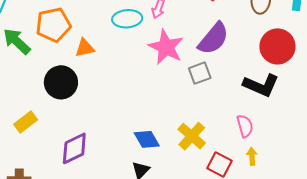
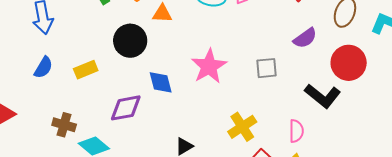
purple semicircle: (213, 39) -> (305, 38), moved, size x0.7
pink star: (166, 47) -> (209, 66), moved
blue diamond: (147, 139) -> (161, 82), moved

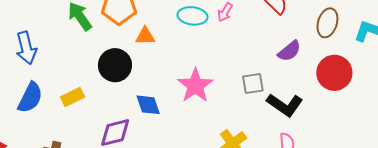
blue semicircle: (43, 67) -> (30, 98), size x1.4
black L-shape: (323, 96) -> (285, 105), moved

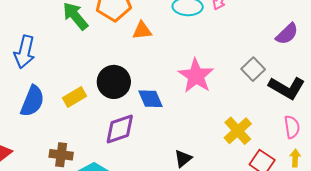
blue arrow: (26, 48) -> (24, 52), turned 32
black circle: (115, 65) -> (114, 82), moved
gray square: (253, 83) -> (253, 69), turned -30

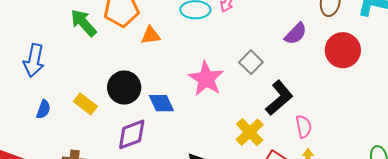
gray square: (253, 69) -> (251, 62), moved
black L-shape: (287, 88) -> (279, 98), moved, turned -69
yellow rectangle: (74, 97) -> (85, 104), turned 70
blue semicircle: (32, 101) -> (43, 109), size x0.6

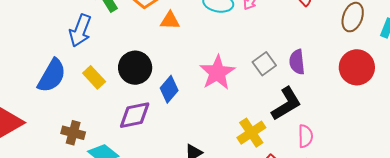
purple semicircle: (296, 34) -> (297, 62), moved, turned 120
blue arrow: (34, 60) -> (80, 31), moved
blue diamond: (161, 103) -> (169, 89), turned 56
blue semicircle: (43, 109) -> (52, 76), size x1.8

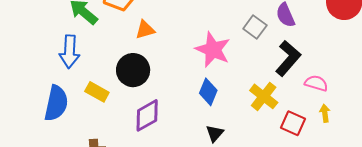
orange triangle: (170, 21) -> (145, 30), moved
blue diamond: (169, 89) -> (208, 92), moved
pink semicircle: (305, 136) -> (316, 83), turned -55

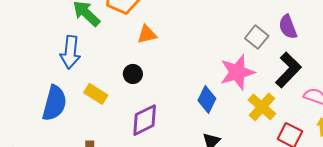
pink star: (213, 50) -> (237, 72), moved, turned 30
black circle: (133, 70) -> (133, 74), size x0.6

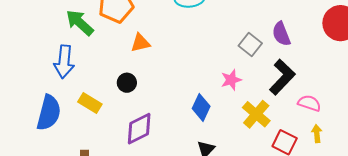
pink star: (237, 72) -> (231, 80), size x0.6

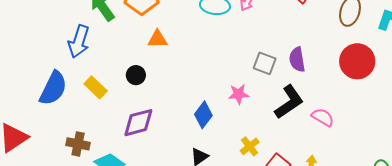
gray square: (250, 44) -> (265, 63), turned -30
pink semicircle: (309, 103) -> (323, 117), moved
yellow cross: (256, 114) -> (250, 146), moved, size x0.7

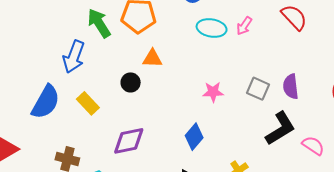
black circle: (136, 75) -> (131, 82), moved
pink star: (239, 94) -> (213, 92), moved

